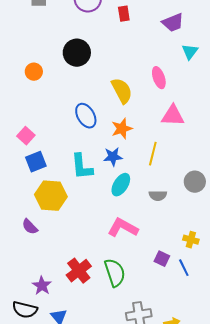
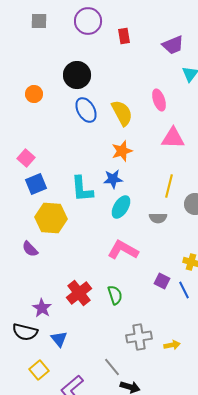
blue ellipse: (86, 116) -> (86, 110), moved
yellow line: (153, 154) -> (169, 186), moved
green semicircle: (115, 273) -> (115, 295), size x0.7

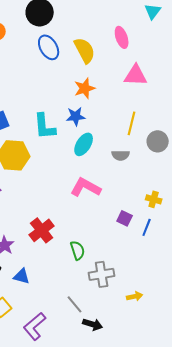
blue line: (184, 290) -> (147, 227), turned 48
green semicircle: (115, 295) -> (78, 250), moved
blue triangle: (59, 339) -> (22, 276), turned -36
yellow arrow: (172, 345) -> (135, 296), moved

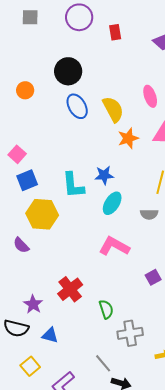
orange star: (85, 88) -> (128, 138), moved
purple square: (125, 218) -> (153, 277), turned 35

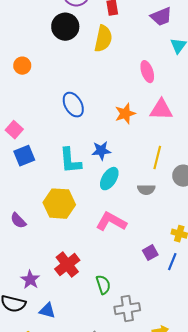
black circle: (68, 71) -> (65, 27), moved
blue ellipse: (77, 106) -> (73, 105), moved
yellow semicircle: (113, 109) -> (103, 39), moved, turned 40
yellow hexagon: (42, 214) -> (59, 204), moved

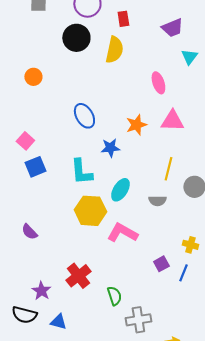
blue star: (101, 151) -> (110, 148), moved
yellow hexagon: (59, 204) -> (90, 211), moved

